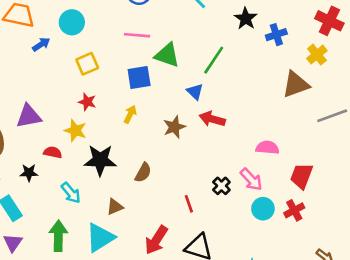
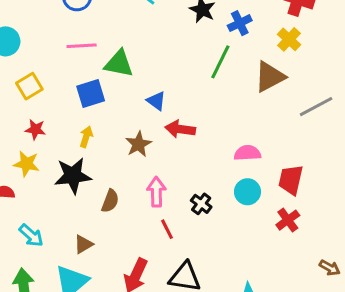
green line: (214, 60) -> (220, 62), moved
black star: (100, 160) -> (73, 176), moved
pink arrow: (251, 180) -> (156, 192), moved, turned -130
cyan circle: (263, 209) -> (247, 192), moved

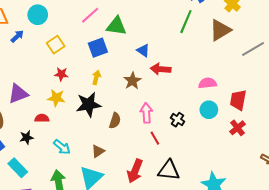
pink line: (82, 46) -> (90, 15), turned -36

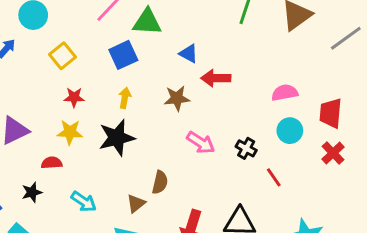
brown star: (132, 81) -> (177, 98), turned 30
pink arrow: (146, 113) -> (201, 143), turned 132
brown semicircle: (115, 121) -> (160, 182), moved
red line: (155, 138) -> (274, 177), moved

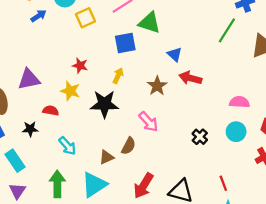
yellow square: (62, 56) -> (85, 18), moved
brown star: (177, 98) -> (157, 86), turned 30
pink arrow: (201, 143) -> (149, 122), moved
red line: (274, 177) -> (223, 183), moved

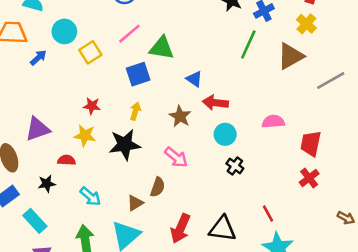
cyan circle: (236, 132) -> (225, 134), moved

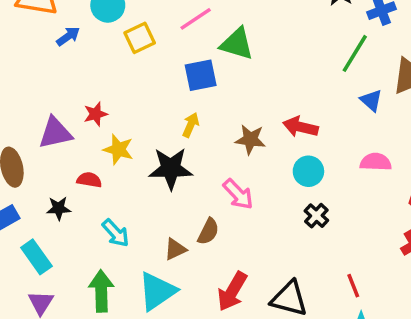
blue triangle: (194, 79) -> (371, 100), moved
red star: (92, 106) -> (96, 114), moved, turned -30
brown star: (180, 116) -> (250, 139), turned -30

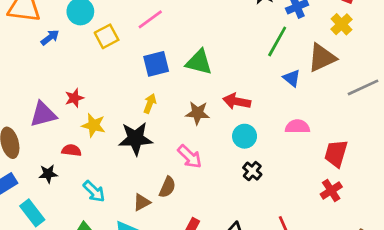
green triangle: (237, 44) -> (199, 62), moved

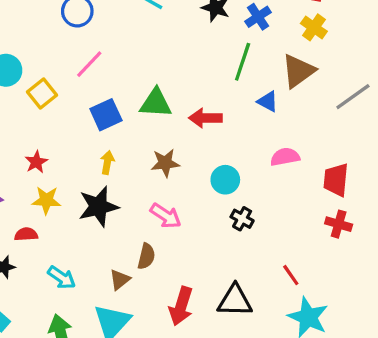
red star: (74, 98) -> (36, 162), moved
red arrow: (237, 101) -> (205, 118), moved
red cross: (331, 190) -> (339, 224), turned -30

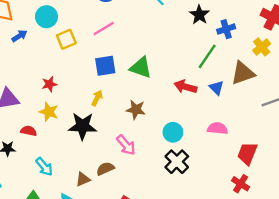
red arrow: (205, 118) -> (185, 87), moved
black cross: (242, 219) -> (177, 162), size x1.5
brown semicircle: (146, 256) -> (105, 169), turned -144

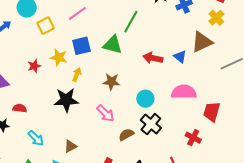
green line: (207, 56) -> (131, 22), moved
yellow star: (49, 112) -> (59, 57), moved
pink semicircle: (217, 128) -> (184, 92), size x1.4
brown semicircle: (105, 169) -> (126, 135), moved
red cross: (241, 184) -> (193, 138), moved

